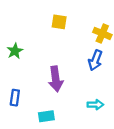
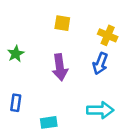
purple arrow: (56, 79) -> (60, 67), moved
cyan arrow: (95, 105) -> (100, 110), size x1.5

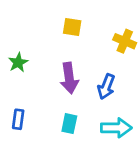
blue arrow: (100, 64) -> (106, 87), moved
cyan rectangle: (49, 122) -> (69, 124), moved, turned -70

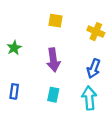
blue arrow: (106, 87) -> (94, 69), moved
cyan arrow: (116, 128) -> (89, 98), turned -95

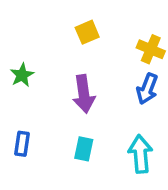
yellow square: (56, 21) -> (87, 32), turned -32
blue arrow: (94, 69) -> (147, 89), moved

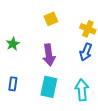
cyan rectangle: (84, 149) -> (49, 87), size x1.5

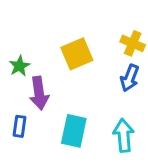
yellow square: (51, 19) -> (77, 54), moved, size x1.5
purple arrow: (49, 55) -> (39, 93), moved

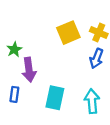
yellow square: (77, 54) -> (68, 33), moved

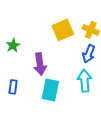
purple arrow: (29, 70) -> (40, 64), moved
cyan arrow: (92, 101) -> (85, 81), moved

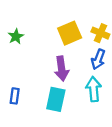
green star: (13, 45) -> (16, 36), moved
purple arrow: (40, 64) -> (62, 69), moved

